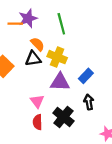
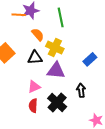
black triangle: (33, 59) -> (35, 58), moved
blue rectangle: (86, 76) -> (90, 59), moved
pink triangle: (37, 101) -> (34, 87), turned 40

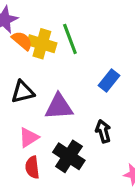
green line: (61, 17) -> (70, 39), moved
orange semicircle: (38, 35) -> (22, 41), moved
yellow cross: (55, 48) -> (42, 44), moved

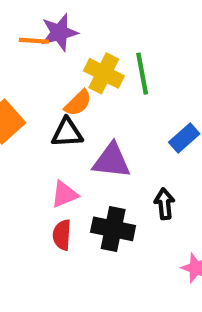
orange semicircle: (22, 41) -> (78, 103), moved, turned 85
black cross: (69, 156) -> (113, 229), turned -32

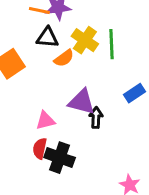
black triangle: (67, 133) -> (47, 37), moved
black arrow: (164, 204) -> (96, 118), moved
black cross: (113, 229) -> (60, 158), moved

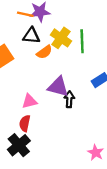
black cross: (60, 158) -> (19, 145), moved, turned 30

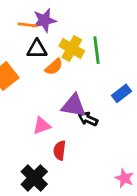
black arrow: (69, 99) -> (88, 119), turned -63
red semicircle: (25, 123) -> (60, 150), moved

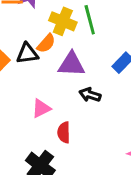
black triangle: (37, 49) -> (27, 54), moved
purple triangle: (74, 106) -> (72, 64), moved

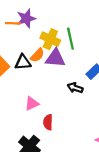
purple triangle: (72, 64) -> (55, 58), moved
black arrow: (90, 95) -> (75, 88), moved

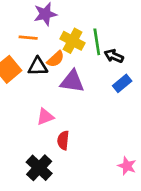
orange line: (13, 23) -> (28, 38), moved
purple triangle: (55, 58) -> (72, 81), moved
black arrow: (75, 88) -> (114, 56), moved

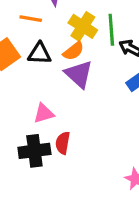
orange semicircle: (56, 59) -> (74, 51), moved
purple triangle: (72, 81) -> (79, 74), turned 30
black cross: (39, 168) -> (34, 151), moved, turned 35

